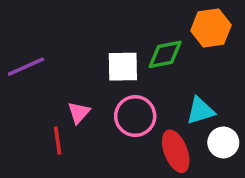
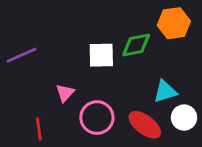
pink circle: (135, 116) -> (97, 118), moved
red line: (58, 141) -> (39, 129), moved
red ellipse: (176, 151) -> (145, 125), turned -32

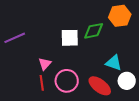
cyan triangle: (165, 91) -> (114, 63), turned 36
red line: (39, 129) -> (42, 83), moved

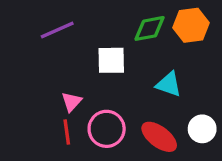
green diamond: (94, 31) -> (150, 28), moved
purple line: (15, 38) -> (57, 30), moved
cyan triangle: (114, 63) -> (169, 84), moved

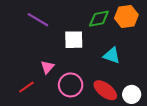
purple line: (57, 30) -> (38, 20), turned 55
white circle: (202, 129) -> (132, 94), moved
red line: (67, 132) -> (26, 87), moved, turned 63

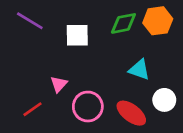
purple line: (38, 20) -> (30, 21), moved
white square: (74, 40) -> (77, 35), moved
white circle: (132, 94) -> (164, 100), moved

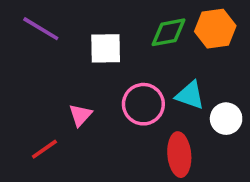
white circle: (164, 100) -> (226, 119), moved
pink circle: (88, 107) -> (143, 104), moved
red ellipse: (131, 113) -> (179, 155), turned 48

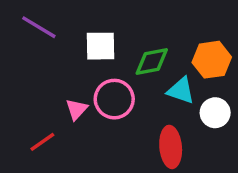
orange hexagon: (215, 29) -> (212, 60), moved
green diamond: (169, 32) -> (152, 61), moved
pink circle: (143, 104) -> (114, 99), moved

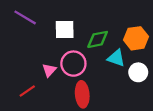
red ellipse: (171, 147) -> (82, 94), moved

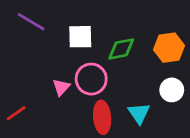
cyan triangle: (116, 58) -> (139, 113), moved, turned 36
red line: (27, 91) -> (16, 113), moved

